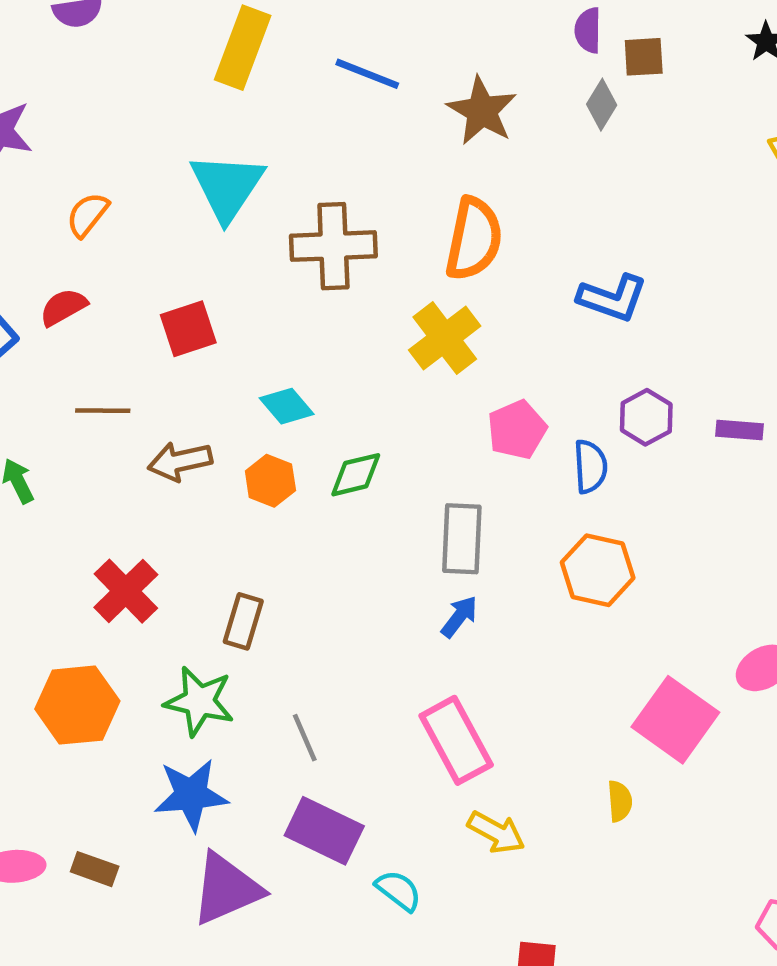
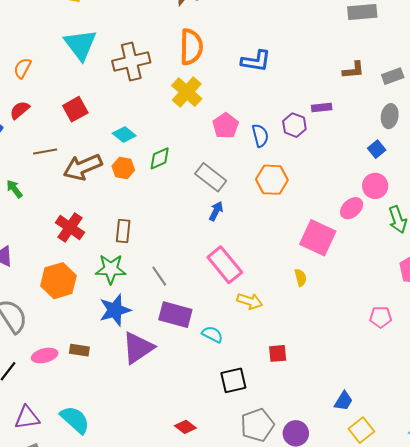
purple hexagon: (646, 417) -> (294, 125), moved
brown arrow: (180, 461) -> (83, 167), size x1.4
gray rectangle: (462, 539) -> (211, 177), turned -44

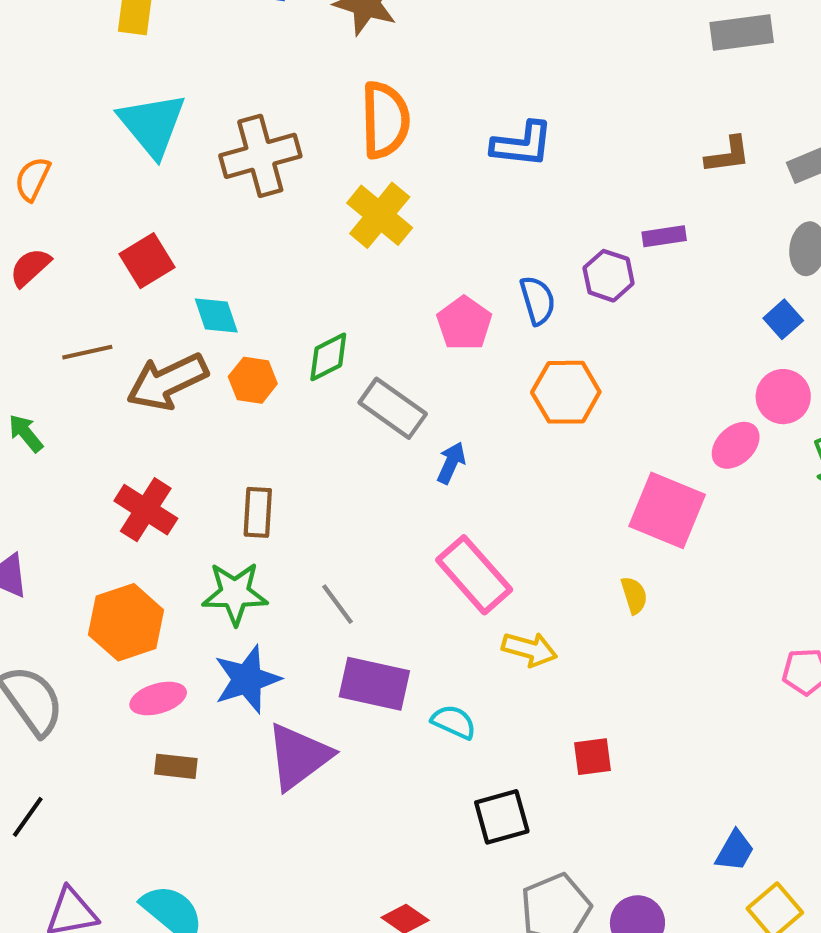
pink pentagon: (226, 126) -> (464, 323), moved
cyan diamond: (124, 134) -> (216, 316), moved, turned 35
gray rectangle: (211, 177) -> (393, 408), moved
pink ellipse: (45, 355) -> (158, 699), moved

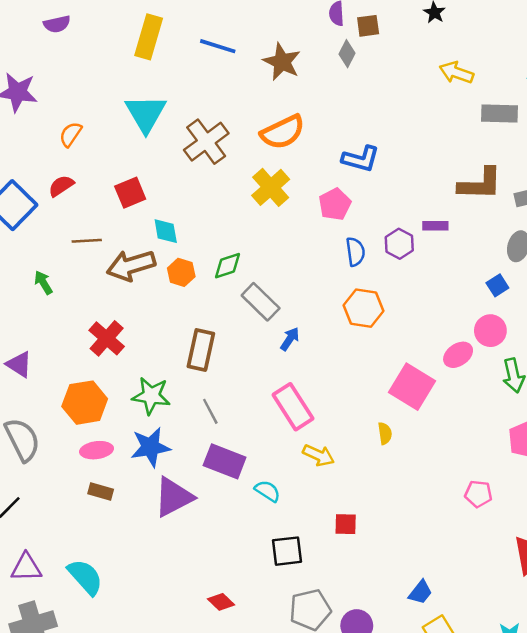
orange semicircle: (385, 120) -> (283, 132), turned 57
brown L-shape: (728, 155) -> (480, 184), size x1.6
brown cross: (260, 156) -> (206, 142), turned -30
pink pentagon: (464, 323) -> (335, 204), moved
brown rectangle: (258, 512) -> (201, 350), moved, size x1.4

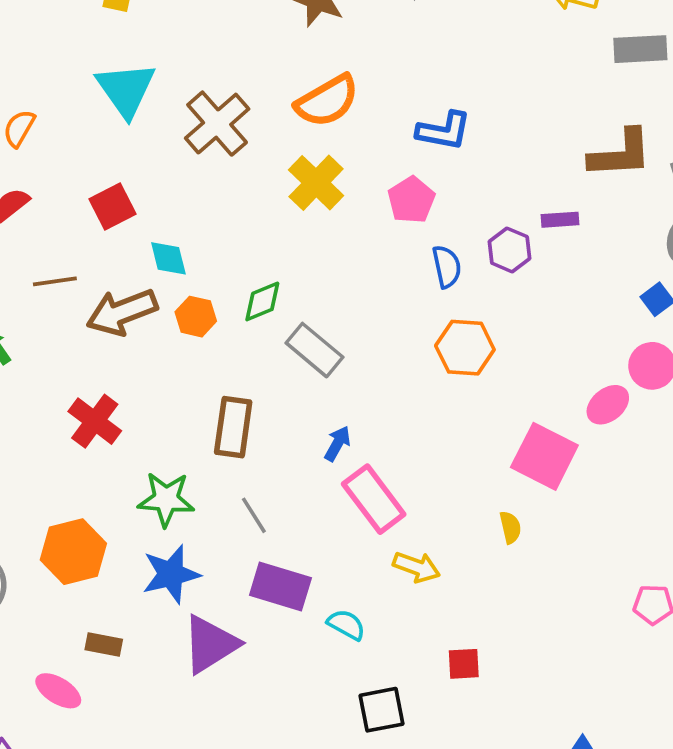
blue arrow: (290, 339) -> (338, 444), moved
orange hexagon: (85, 403) -> (73, 552), moved
pink ellipse: (97, 450) -> (58, 691), moved, turned 44

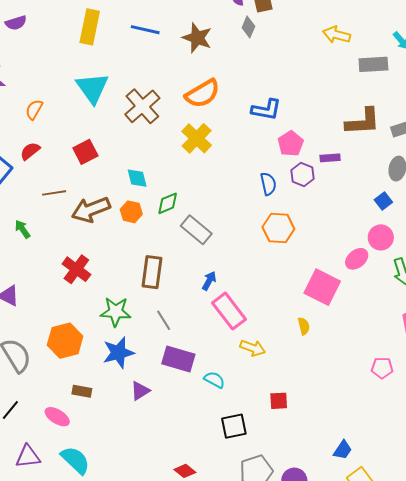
pink pentagon: (411, 200) -> (291, 144), moved
cyan diamond: (168, 258) -> (137, 178), moved
purple triangle: (210, 644) -> (140, 391), size x0.6

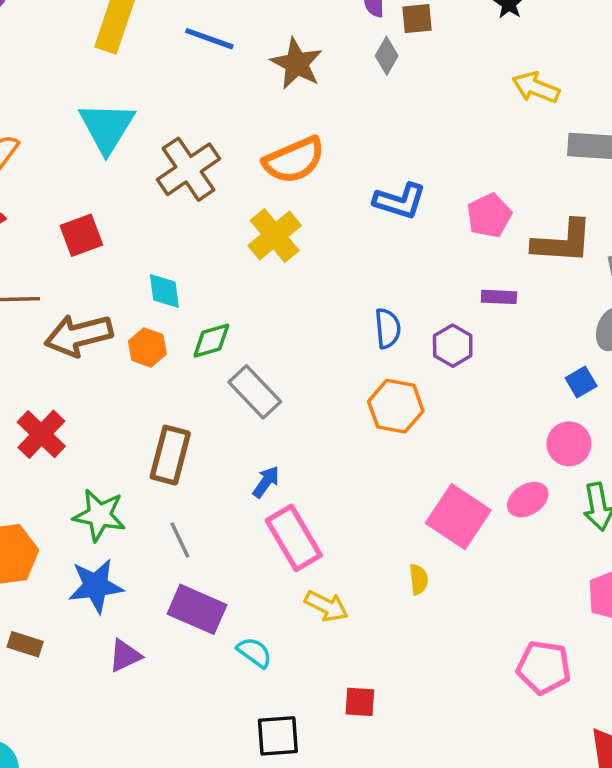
pink pentagon: (291, 144) -> (489, 216), moved
purple hexagon: (303, 175) -> (453, 346), moved
pink ellipse: (357, 259) -> (528, 500), moved
pink pentagon: (382, 368) -> (544, 667), size x1.4

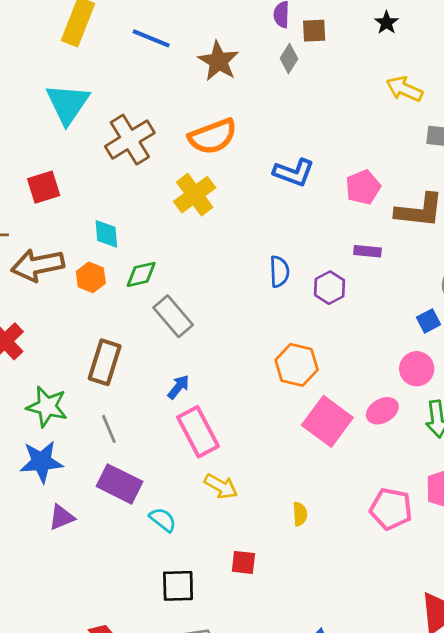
orange hexagon: (396, 406) -> (297, 365), moved
yellow semicircle: (419, 579) -> (300, 514), moved
pink pentagon: (544, 667) -> (391, 509), moved

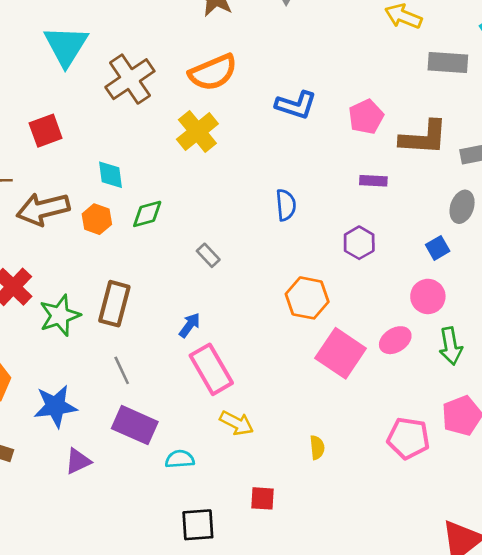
purple hexagon: (330, 288) -> (359, 243), moved
gray rectangle: (173, 316) -> (208, 255), moved, size x0.6
green star: (47, 407) -> (60, 315), moved, turned -30
cyan semicircle: (163, 520) -> (180, 459), turned -40

